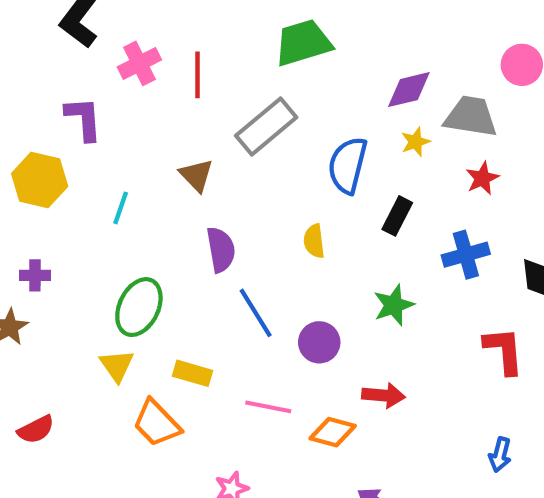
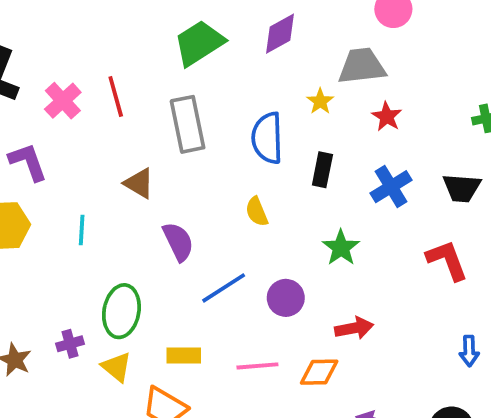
purple diamond: (409, 90) -> (280, 34), moved
gray rectangle: (266, 127) -> (188, 124), turned -46
purple cross: (35, 275) -> (70, 344), moved
blue line: (256, 313) -> (224, 288), turned -75

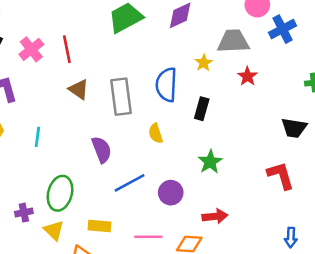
gray rectangle: (188, 124) -> (121, 97), moved
brown triangle: (139, 183) -> (79, 89), moved
blue cross: (391, 187) -> (282, 29), moved

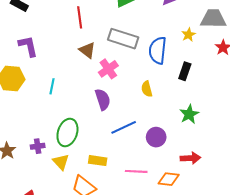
pink cross: (31, 49) -> (108, 69), moved
gray rectangle: (121, 97) -> (123, 39), moved, turned -68

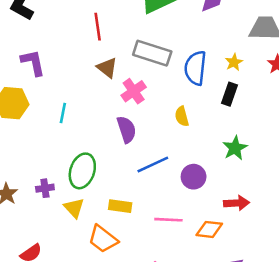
yellow star: (189, 35) -> (234, 62), moved

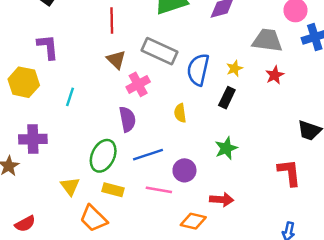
green ellipse: (82, 171) -> (103, 156), moved
purple cross: (45, 188) -> (33, 139), moved, size x1.6
pink line: (168, 220) -> (159, 190), moved

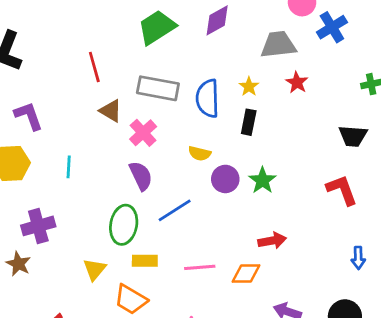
yellow semicircle: (180, 113) -> (200, 153), turned -54
purple circle: (184, 170) -> (225, 179), moved
yellow triangle: (70, 186) -> (95, 269), turned 30
pink line: (159, 190) -> (200, 267), moved

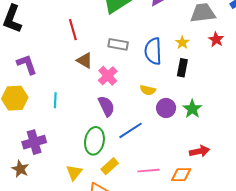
gray rectangle: (158, 88) -> (118, 44), size x0.7
yellow rectangle: (145, 261) -> (110, 166), turned -42

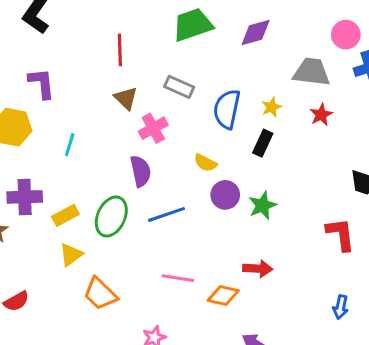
yellow rectangle: (110, 166) -> (65, 215), moved

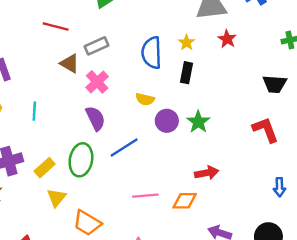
red line: (120, 50) -> (56, 27), turned -60
gray rectangle: (179, 87) -> (97, 46), moved, turned -35

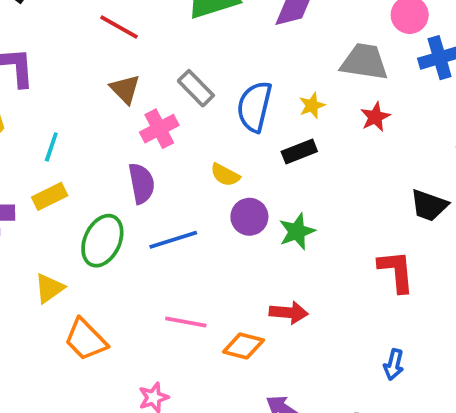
gray rectangle: (97, 46) -> (196, 88), moved, turned 55
black rectangle: (186, 73) -> (299, 152), turned 42
yellow rectangle: (45, 168) -> (50, 196), moved

